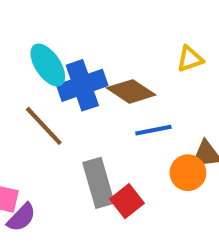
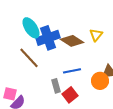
yellow triangle: (190, 59) -> (96, 35), moved, turned -32
blue line: (153, 130) -> (72, 71), moved
gray rectangle: (99, 183) -> (56, 86), size x0.6

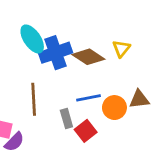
brown line: (29, 58) -> (34, 99), moved, turned 40
orange circle: (100, 81) -> (114, 108), moved

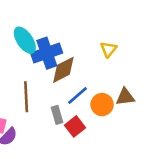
brown diamond: (88, 57) -> (63, 70), moved, turned -60
blue line: (88, 98) -> (78, 96), turned -30

